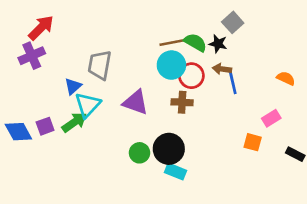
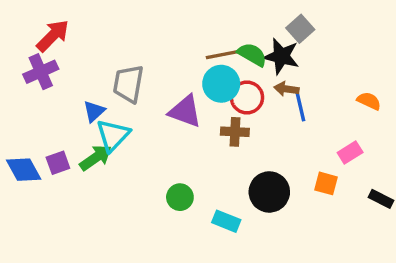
black star: (218, 44) -> (281, 56), size x1.5
purple triangle: (136, 102) -> (185, 111), moved
black circle: (169, 149) -> (269, 192), moved

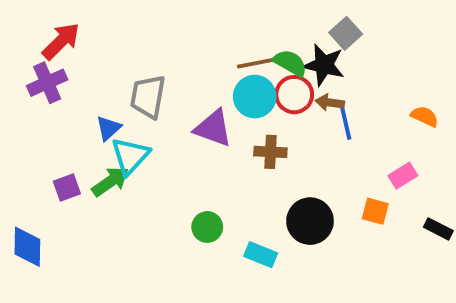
red circle: (247, 97) -> (294, 95), moved
blue diamond: (24, 170) -> (27, 247), moved, turned 30

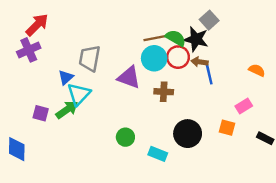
purple square: (67, 187) -> (41, 113), turned 35

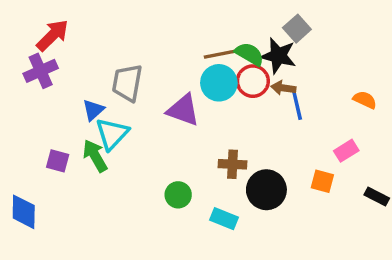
brown cross: (164, 92) -> (232, 164), moved
green arrow: (67, 110) -> (95, 156), turned -85

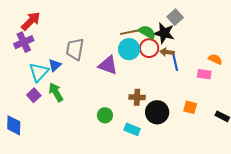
cyan triangle: (112, 134) -> (39, 72), moved
pink rectangle: (346, 151) -> (204, 74), moved, turned 40
purple square: (58, 161) -> (34, 95), turned 32

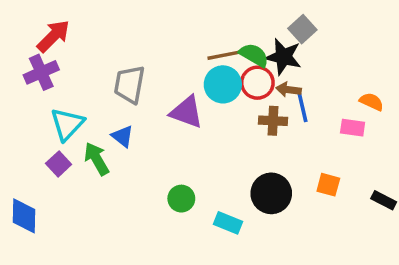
blue triangle: (55, 65) -> (123, 136), moved, turned -40
brown cross: (137, 97) -> (273, 121), moved

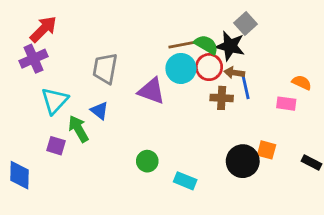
purple square: (59, 164) -> (56, 146), moved, turned -30
black circle: (271, 193) -> (243, 161), moved

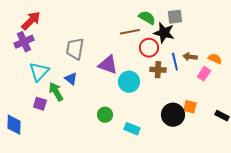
gray square: (246, 24) -> (175, 17), turned 35
green semicircle: (206, 45) -> (147, 18), moved
cyan circle: (181, 68) -> (129, 82), moved
brown arrow: (234, 73) -> (190, 57), moved
pink rectangle: (286, 104) -> (204, 74), turned -64

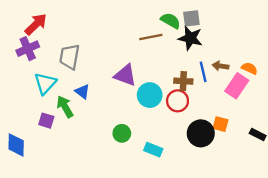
gray square: (175, 17) -> (191, 18), moved
red circle: (149, 48) -> (178, 101), moved
gray trapezoid: (75, 49) -> (70, 57), moved
pink rectangle: (204, 74) -> (237, 86), size x1.5

